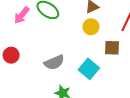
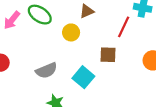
yellow circle: (91, 27) -> (71, 32), moved

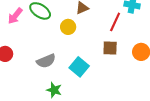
brown square: (108, 55) -> (110, 48), moved

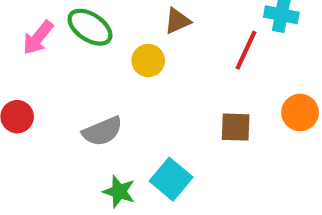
brown square: (110, 48) -> (236, 127), moved
cyan square: (79, 67) -> (171, 179), moved

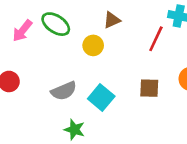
cyan square: (171, 179) -> (101, 98), moved

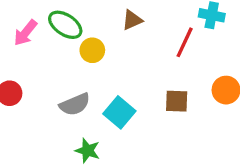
yellow circle: (93, 45) -> (92, 50), moved

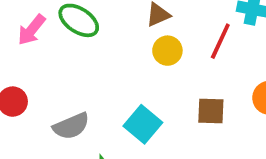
yellow circle: (92, 50) -> (167, 51), moved
gray semicircle: (75, 104) -> (71, 126), moved

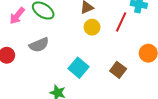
brown square: (211, 111) -> (118, 70), moved, turned 35
gray semicircle: (71, 126) -> (39, 45), moved

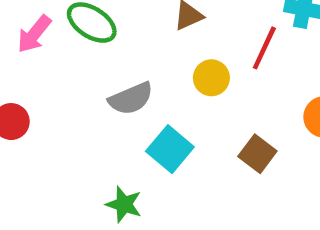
yellow circle: (92, 27) -> (211, 78), moved
gray semicircle: (39, 45) -> (131, 99), moved

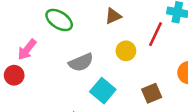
pink arrow: (34, 34) -> (27, 50), moved
brown square: (257, 154) -> (152, 93), turned 30

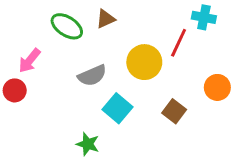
brown triangle: (113, 16) -> (106, 19), moved
yellow circle: (126, 51) -> (144, 62), size x1.5
brown square: (152, 93) -> (174, 111), turned -30

